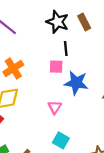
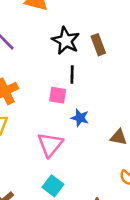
blue star: (76, 83) -> (80, 118), size x0.6
pink triangle: (55, 107) -> (50, 145), size x1.5

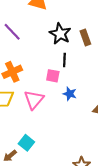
pink triangle: (50, 145) -> (34, 100), moved
cyan square: (53, 186) -> (26, 143), moved

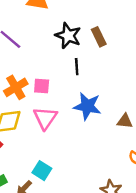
pink square: (53, 76) -> (42, 86), moved
blue star: (70, 94) -> (87, 106), size x1.6

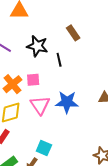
black star: (68, 36) -> (37, 46), moved
blue star: (87, 106) -> (67, 102), moved

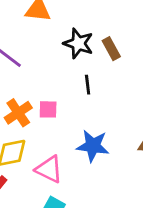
black star: (37, 46) -> (78, 43), moved
pink triangle: (40, 105) -> (49, 169), moved, turned -35

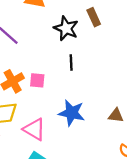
brown rectangle: (111, 49) -> (94, 17), moved

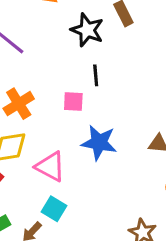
pink square: (37, 80) -> (73, 102), moved

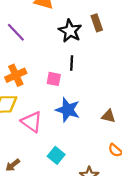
cyan square: (54, 209) -> (56, 155), moved

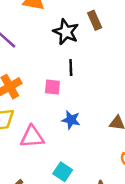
blue star: (68, 110) -> (71, 120), size x0.7
pink triangle: (32, 122) -> (32, 137), turned -35

